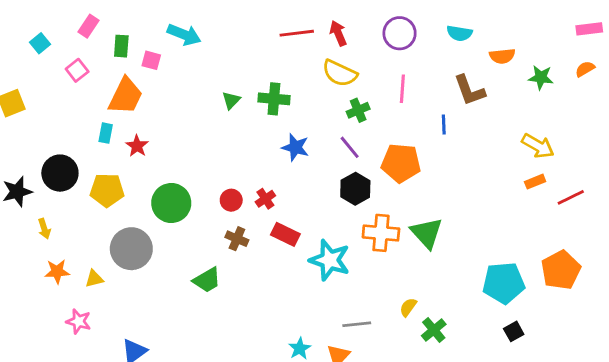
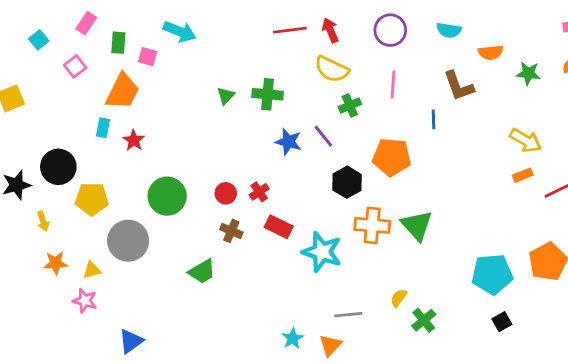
purple line: (350, 147) -> (323, 136), moved
yellow pentagon: (107, 190) -> (92, 199), moved
pink star: (79, 321) -> (85, 301), moved

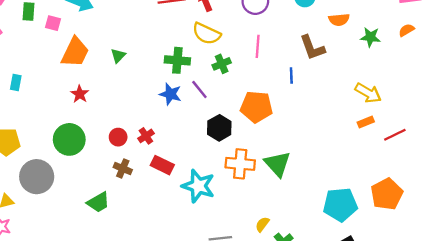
orange trapezoid: (123, 92) -> (75, 52), moved
green cross: (268, 94) -> (177, 60), moved
red star: (134, 140) -> (80, 94), moved

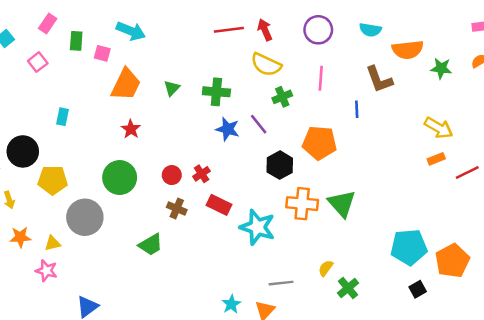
orange semicircle: (339, 20) -> (408, 50), size x1.4
green cross: (177, 60) -> (216, 92), moved
orange pentagon: (387, 194) -> (452, 261), moved

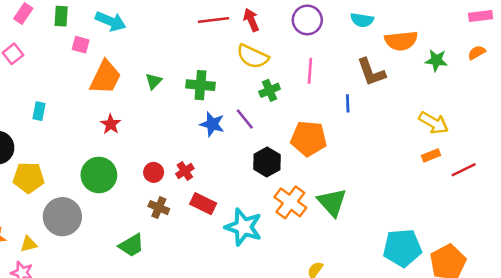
green rectangle: (76, 41) -> (61, 16), moved
orange cross: (302, 204) -> (290, 202), turned 32

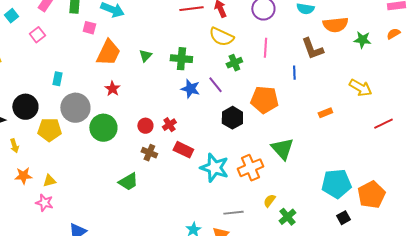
orange rectangle: (431, 155) -> (325, 113), moved
orange cross: (290, 202) -> (250, 168), moved, turned 30
gray circle: (62, 217) -> (75, 108), moved

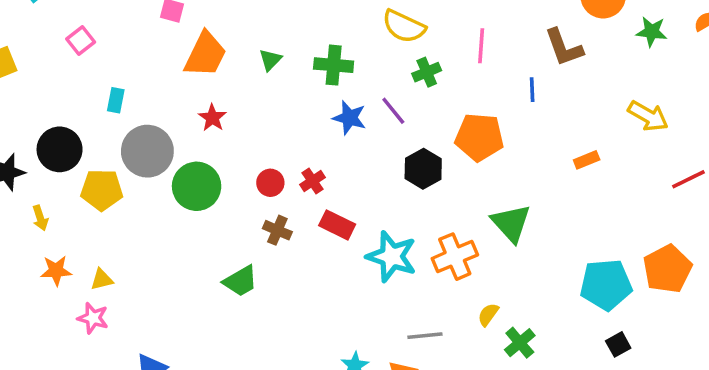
pink square: (37, 35) -> (81, 40), moved
orange pentagon: (371, 195) -> (667, 269), moved

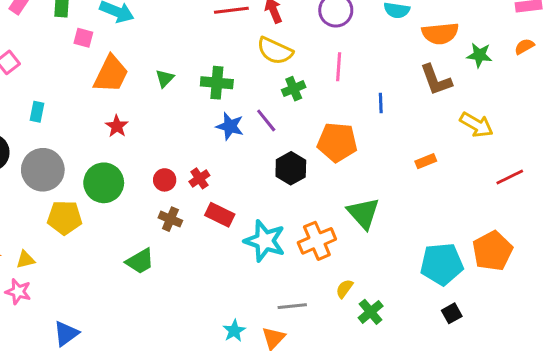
brown L-shape: (564, 48) -> (436, 80), moved
gray circle: (147, 151) -> (43, 170), moved
yellow pentagon: (102, 190) -> (65, 218), moved

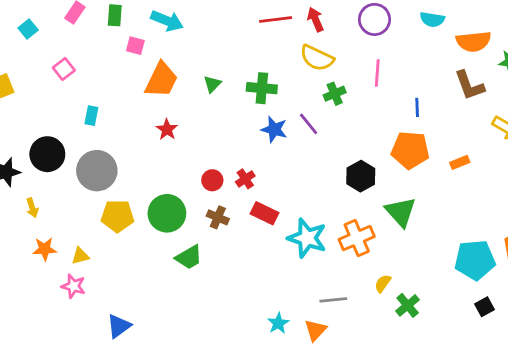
orange pentagon: (337, 142) -> (410, 150), moved
black hexagon: (291, 168) -> (361, 176), moved
green circle: (104, 183) -> (167, 213), moved

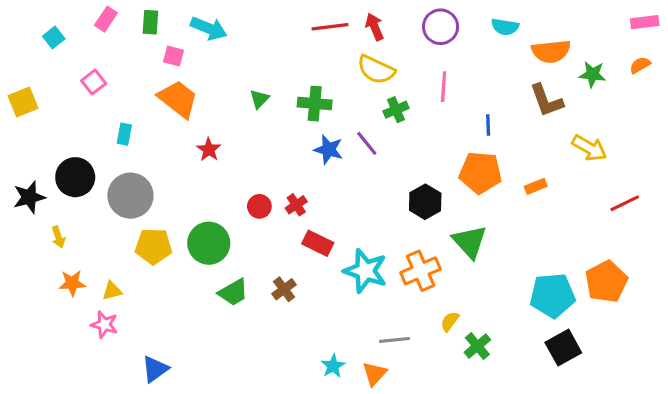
orange trapezoid: (161, 80) -> (178, 99), moved, turned -78
brown cross: (218, 217) -> (284, 289), moved, turned 30
black square: (484, 307) -> (563, 348), size x1.6

